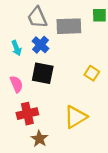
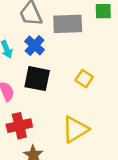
yellow square: (92, 73) -> (84, 79), moved

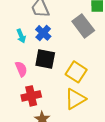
gray rectangle: (68, 24) -> (83, 26), moved, turned 55
yellow square: (84, 79) -> (76, 72), moved, size x1.5

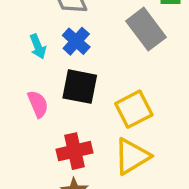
yellow square: (76, 72) -> (134, 109), turned 30
red cross: (31, 96) -> (74, 151), moved

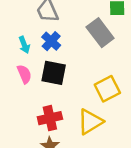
pink semicircle: (38, 104) -> (24, 74), moved
yellow square: (134, 109) -> (107, 89), moved

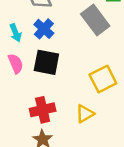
yellow triangle: (90, 122) -> (85, 114), size x0.7

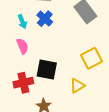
black square: (46, 62) -> (47, 69), moved
red cross: (43, 110) -> (23, 83), moved

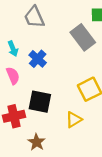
blue cross: (45, 19) -> (38, 59), moved

